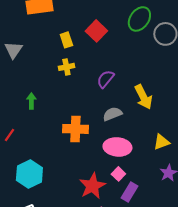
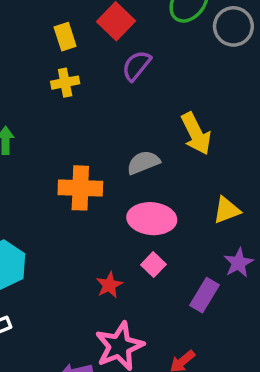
purple semicircle: (105, 79) -> (136, 66), moved
red star: (92, 186) -> (109, 285), size x0.6
purple rectangle: (129, 192) -> (205, 295), moved

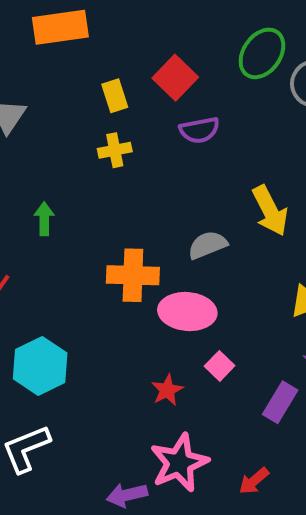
purple semicircle: (136, 66) -> (199, 130), turned -140
pink ellipse: (152, 219) -> (187, 312), moved

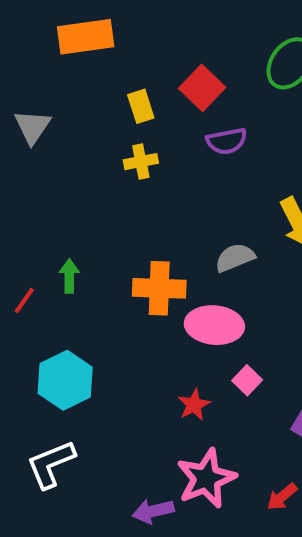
green arrow: (44, 219) -> (69, 276), moved

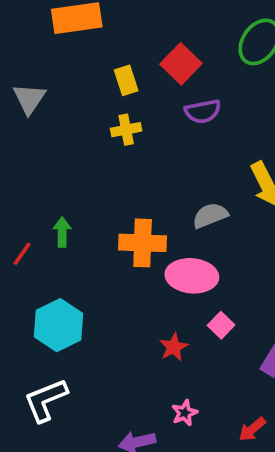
pink star: (206, 478) -> (185, 413), size x0.5

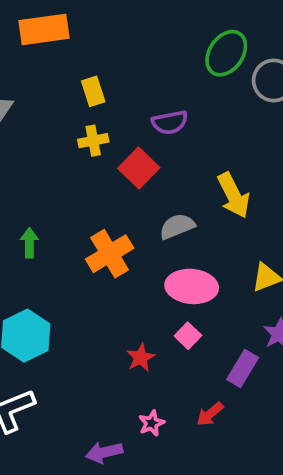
red square: (181, 64) -> (139, 168), moved
orange cross: (143, 243) -> (110, 254), turned -33
pink ellipse: (192, 276) -> (192, 286), moved
red arrow: (252, 429) -> (210, 414), moved

